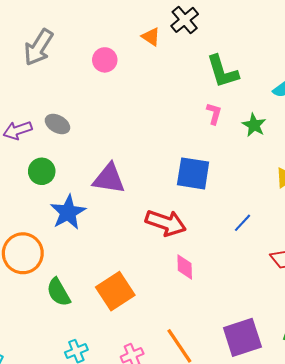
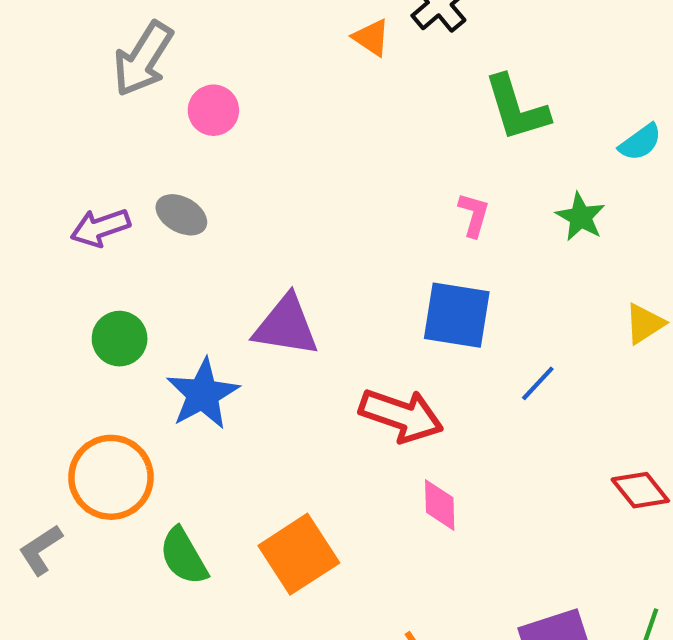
pink circle: (105, 60) -> (213, 110), moved
pink L-shape: (214, 114) -> (474, 215), moved
green circle: (42, 171) -> (120, 339), moved
blue line: (242, 223) -> (538, 383), moved

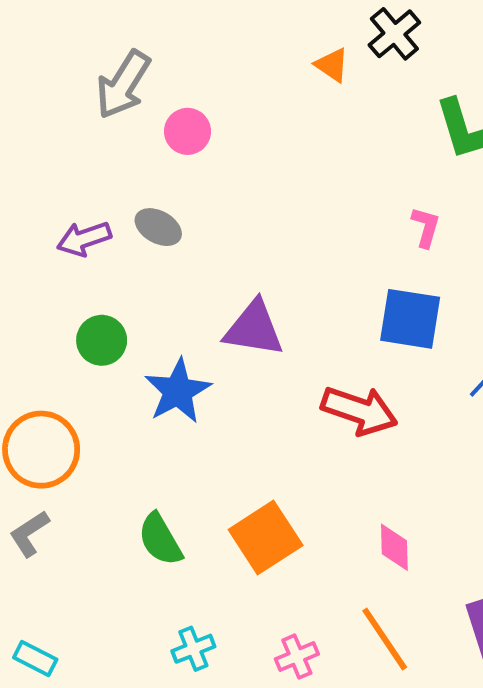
orange circle: (111, 477) -> (41, 450), moved
pink diamond: (440, 505) -> (394, 547), moved

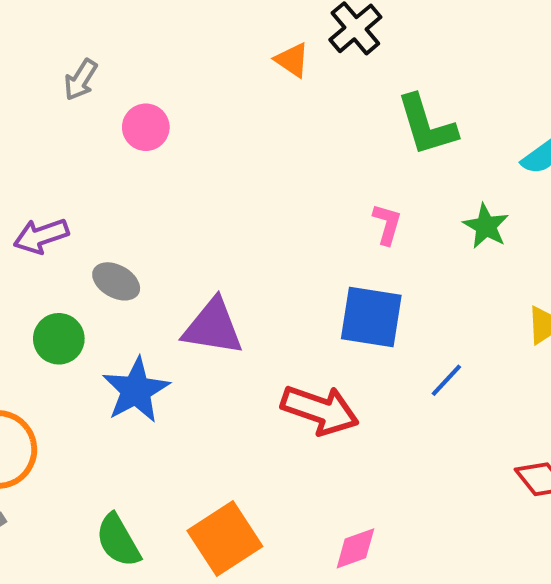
gray arrow: (123, 85) -> (81, 80), size x0.6
gray ellipse: (158, 227) -> (116, 281), moved
pink diamond: (394, 547) -> (355, 548), turned 72

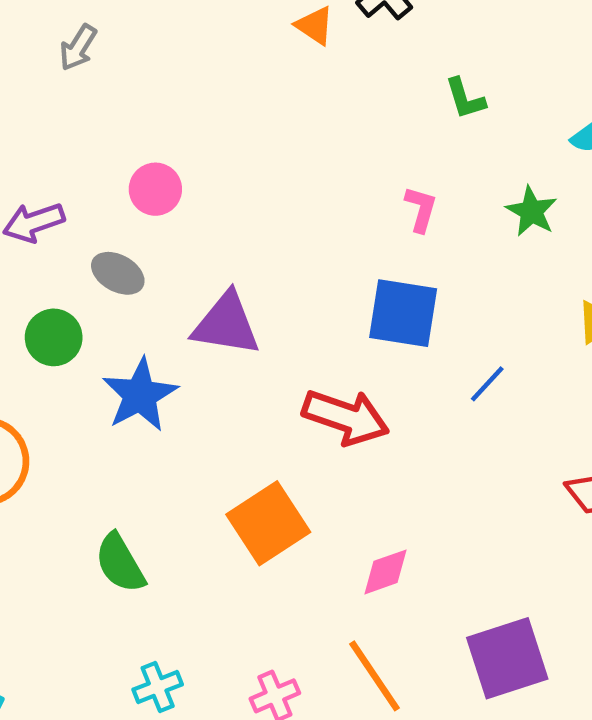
green L-shape: (427, 125) -> (465, 98), size x0.6
pink circle: (146, 127) -> (155, 189), moved
orange square: (225, 538) -> (268, 523), moved

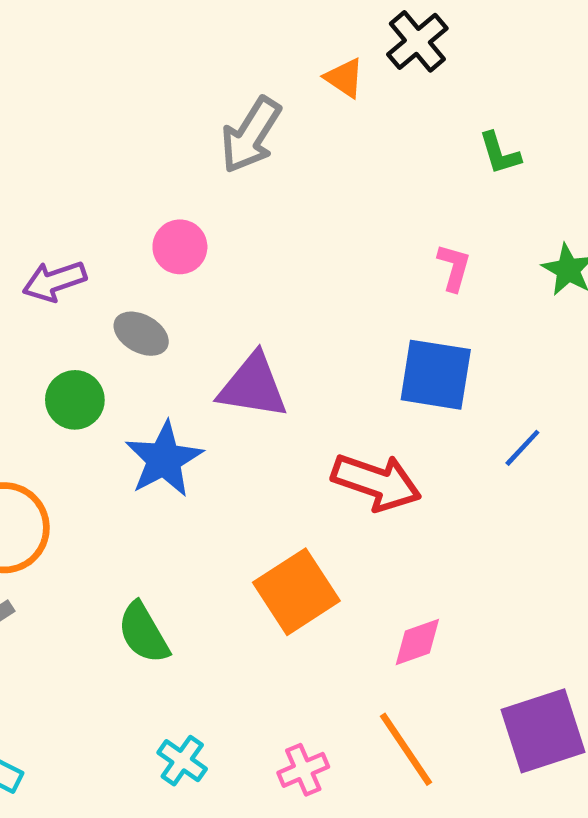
gray arrow: (78, 48) -> (251, 135), moved, size x1.6
cyan cross: (158, 687) -> (182, 761), turned -33

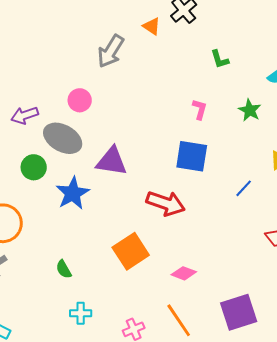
gray ellipse: (141, 334) -> (63, 138), size x1.6
blue line: (522, 448) -> (244, 188), moved
green semicircle: (143, 633) -> (64, 269), size x0.7
pink diamond: (417, 642) -> (184, 273), turned 40
cyan cross: (182, 761) -> (81, 313), moved, turned -35

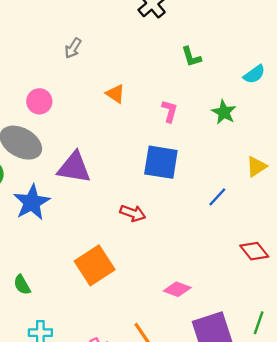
orange triangle: (152, 26) -> (115, 94), moved
gray arrow: (111, 51) -> (73, 48), size x0.6
red arrow: (166, 203) -> (133, 213), size x0.6
pink diamond: (184, 273) -> (177, 289), moved

